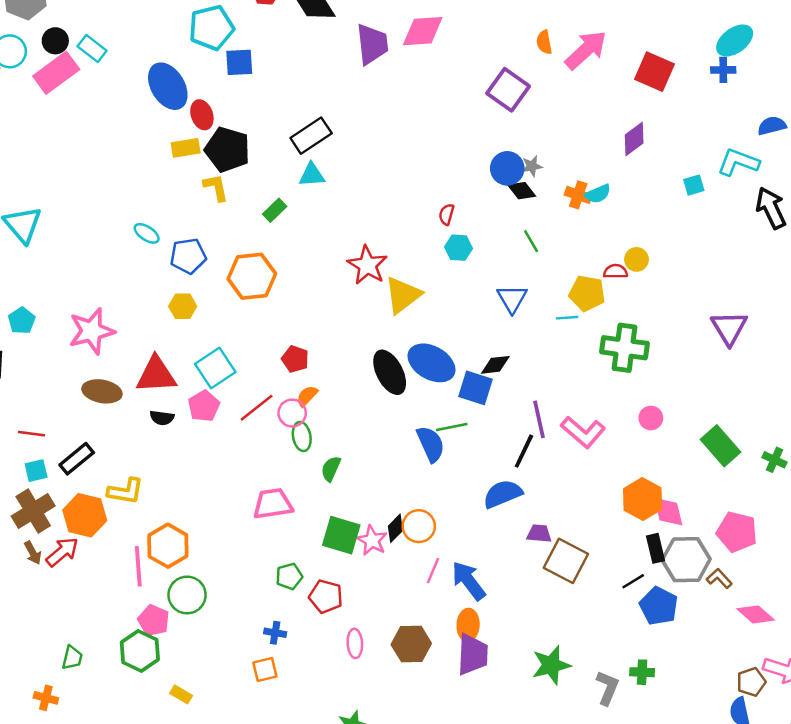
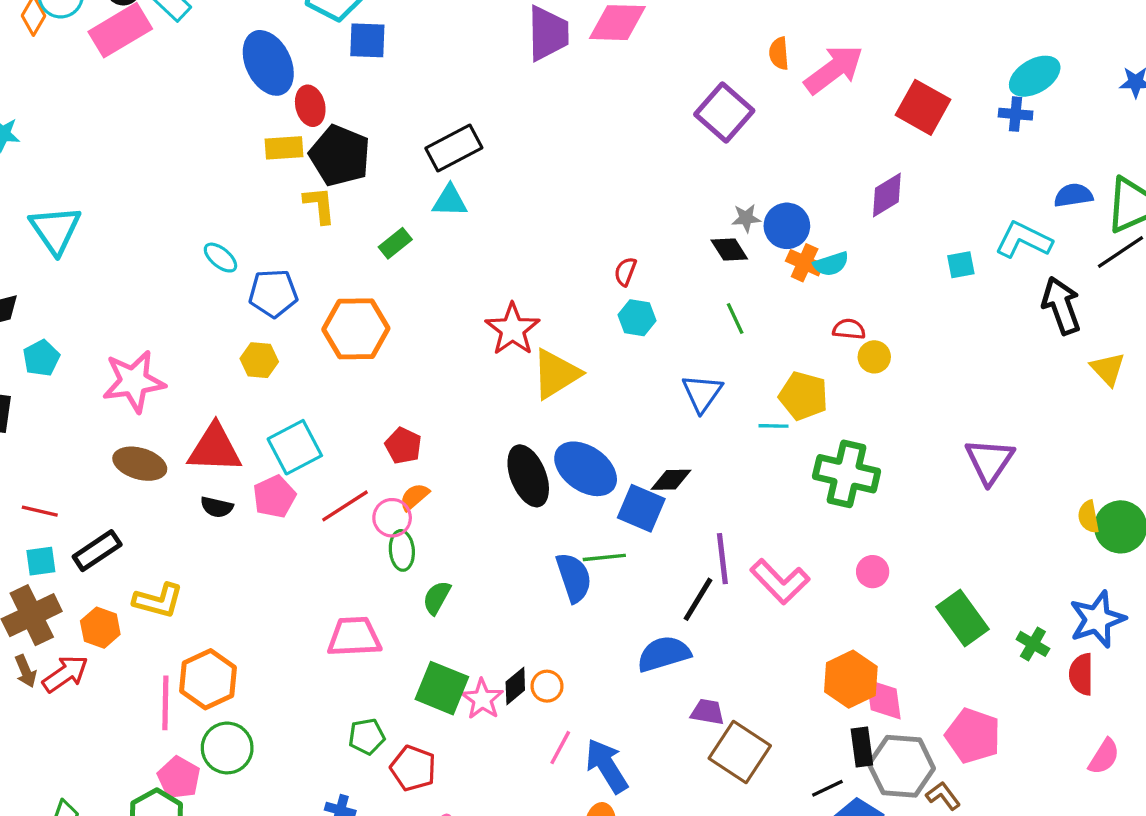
blue circle: (507, 168) -> (787, 226), moved
red semicircle: (615, 271) -> (849, 329), moved
orange hexagon: (85, 515) -> (100, 628), size x0.7
orange circle: (419, 526) -> (547, 686), size x0.7

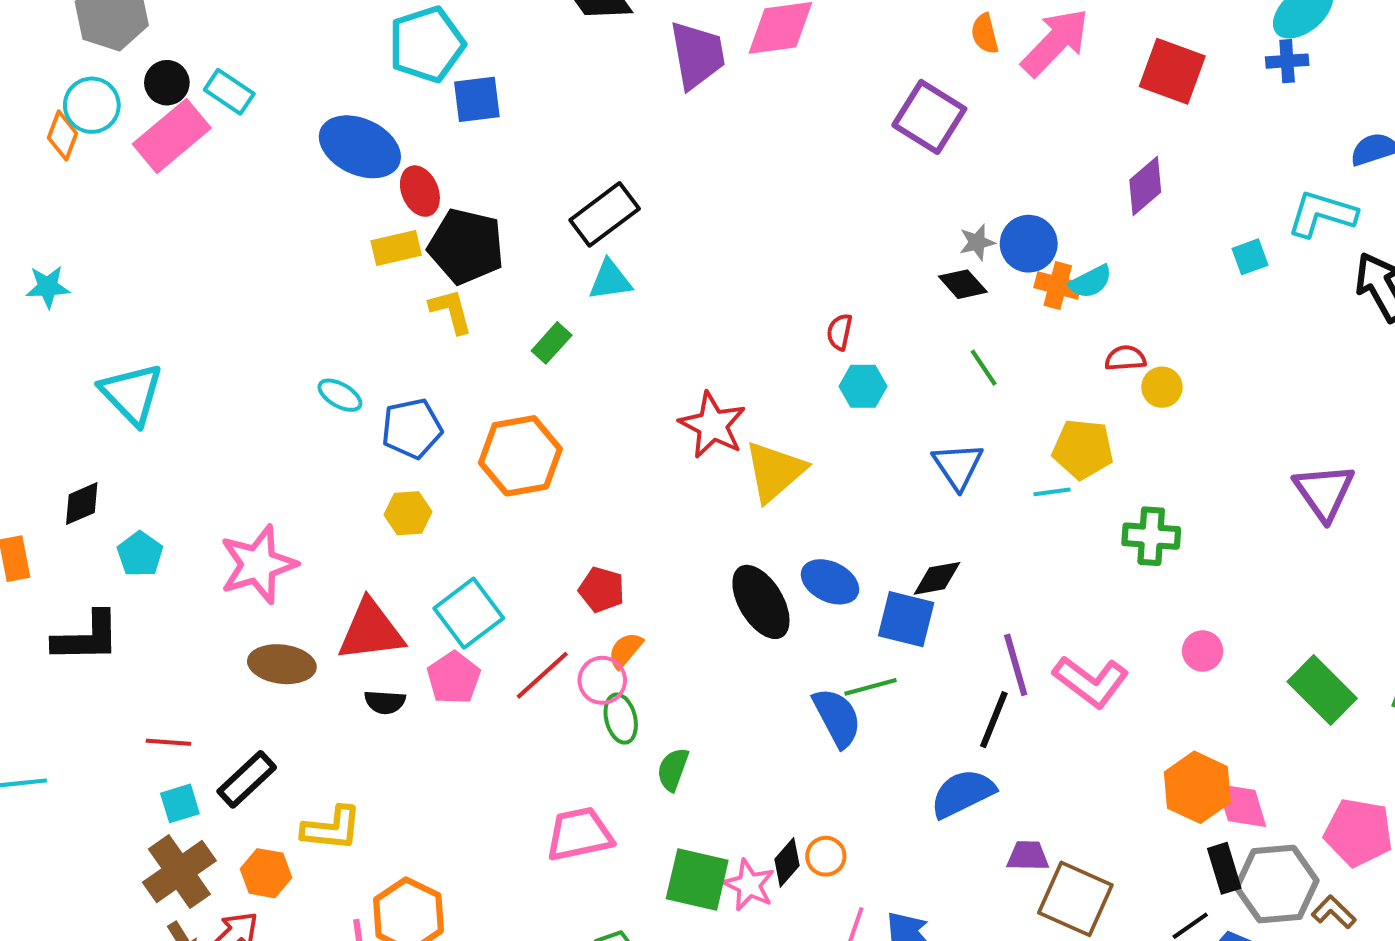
blue ellipse: (268, 63) -> (360, 147), turned -30
blue ellipse: (586, 469) -> (830, 582), size x0.7
green cross: (847, 474) -> (1151, 536), size x0.7

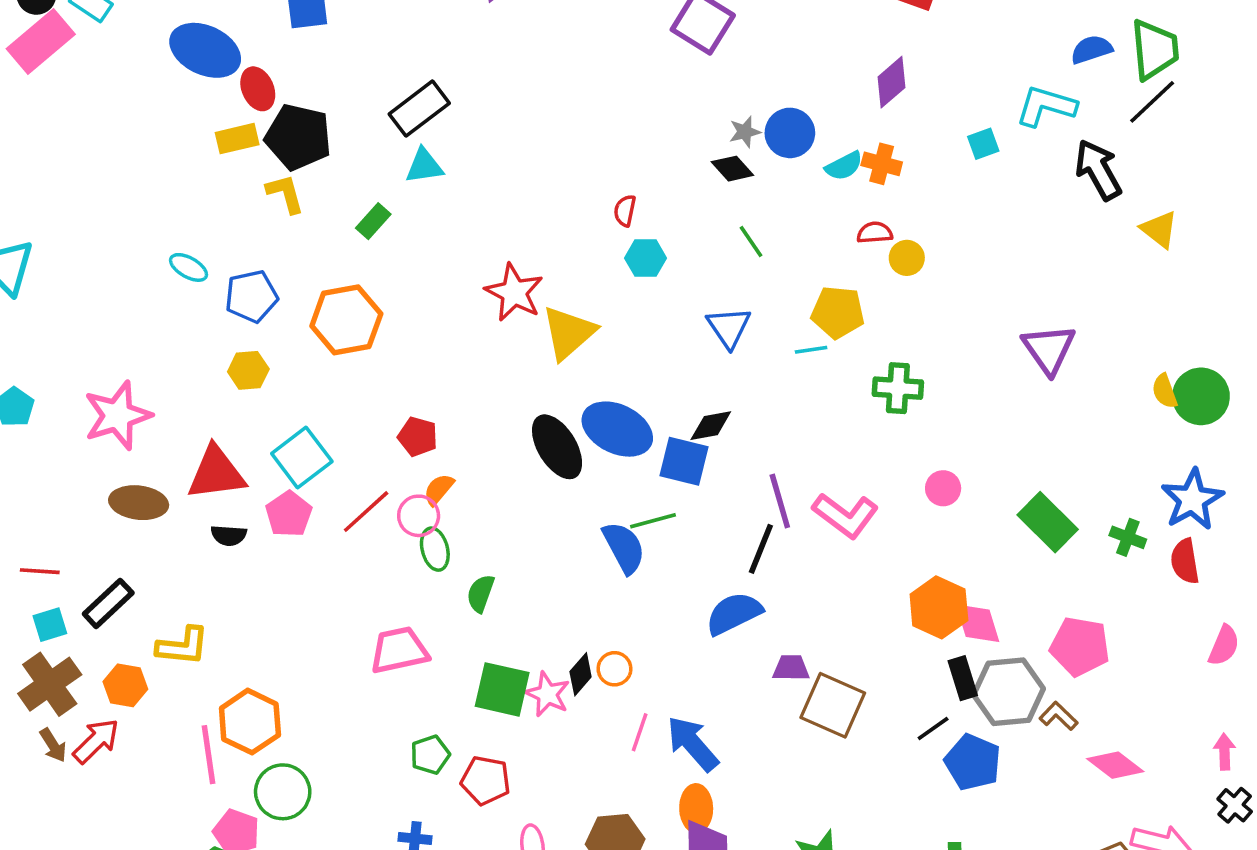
orange cross: (1058, 285) -> (882, 164), moved
blue ellipse: (830, 582) -> (617, 429), size x1.4

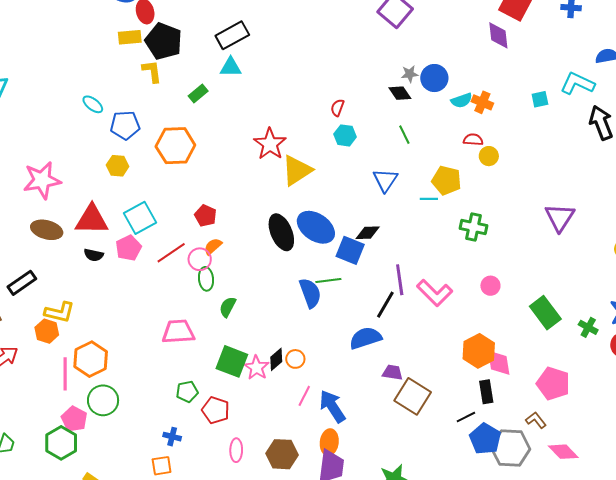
purple diamond: (892, 82) -> (498, 35), moved, turned -64
orange hexagon: (125, 685) -> (47, 331), moved
gray hexagon: (1008, 692) -> (510, 448), moved

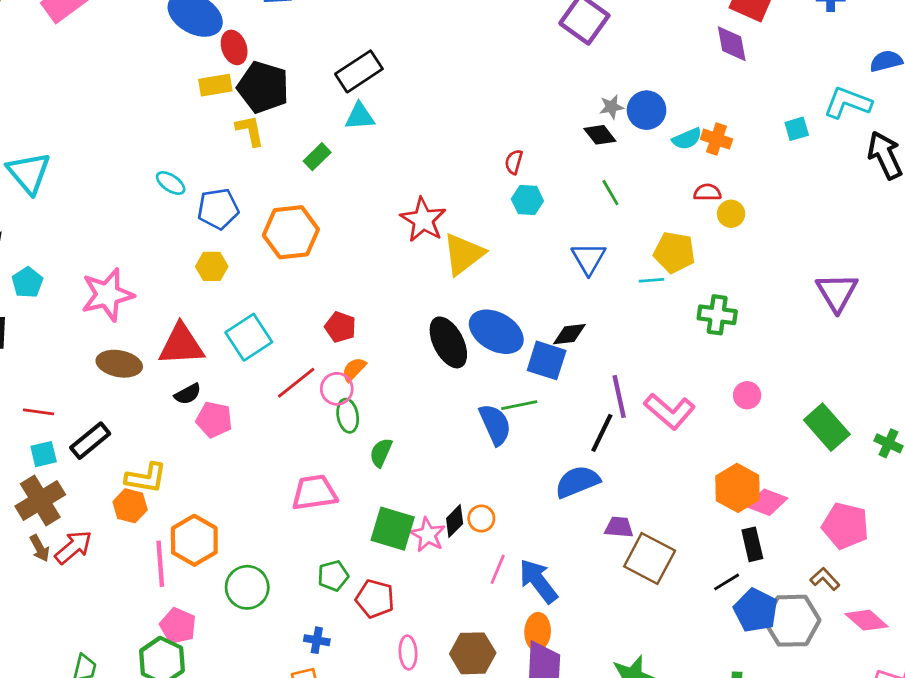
pink pentagon: (128, 248) -> (214, 420), moved, turned -30
black semicircle: (94, 255) -> (188, 394), turned -36
pink diamond: (499, 363) -> (767, 502), turned -56
green circle: (103, 400) -> (247, 587), moved

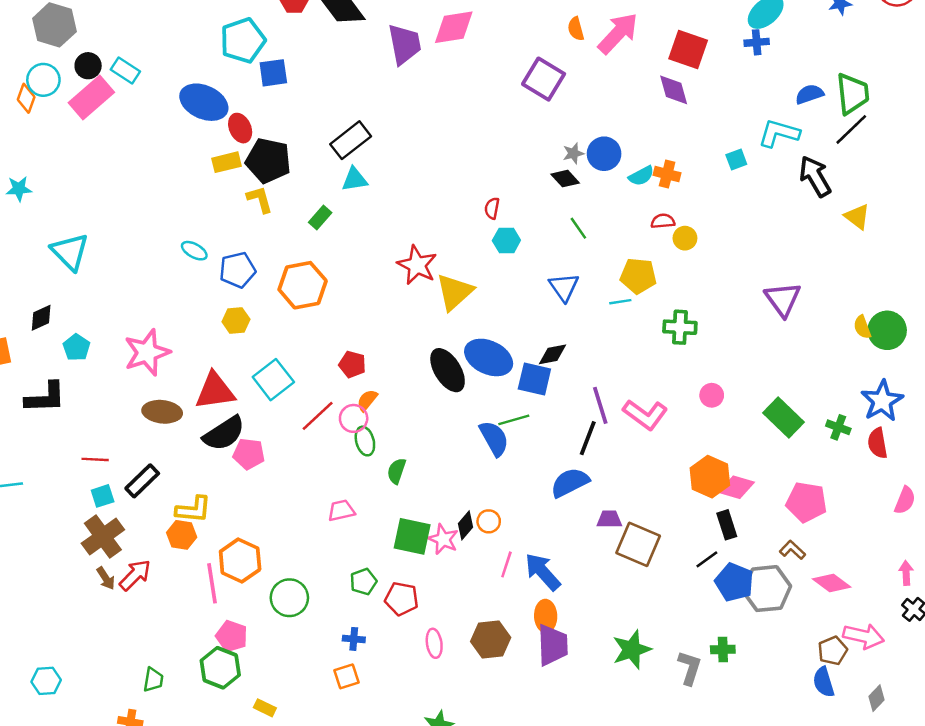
black semicircle: (188, 394) -> (224, 433), size x1.8
pink trapezoid: (314, 493) -> (341, 510), size x0.7

